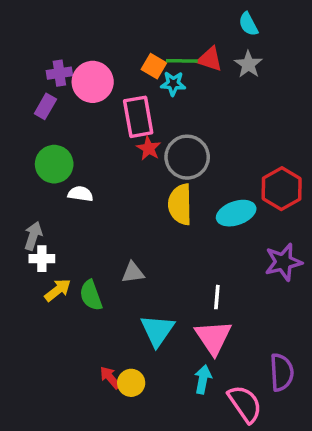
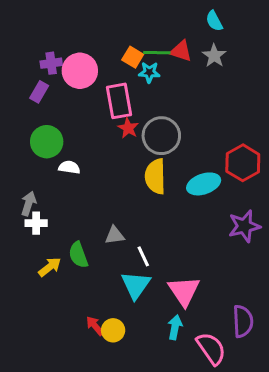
yellow arrow: (58, 290) -> (50, 267), moved
white line: (217, 297) -> (143, 256), moved, turned -30

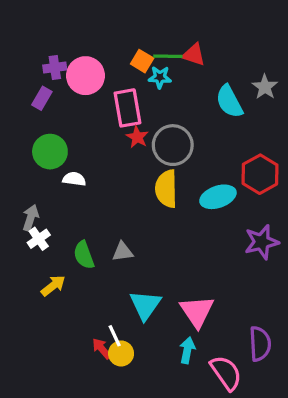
cyan semicircle: (214, 21) -> (229, 101), moved, size x1.5
gray star: (214, 56) -> (265, 87), moved
white cross: (36, 223) -> (39, 239), turned -35
green semicircle: (78, 255) -> (84, 255), moved
white line: (143, 256) -> (115, 336), moved

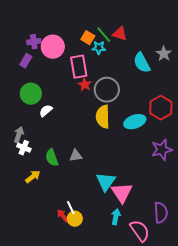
green line: (168, 56) -> (104, 35), turned 48
white semicircle: (74, 179) -> (46, 111), turned -48
white cross: (39, 239) -> (24, 148), turned -32
cyan triangle: (145, 305) -> (106, 182), moved

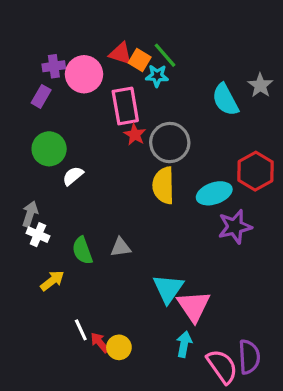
red triangle: (120, 34) -> (121, 54), moved
purple star: (162, 150) -> (235, 227), moved
white line: (71, 208) -> (81, 330), moved
purple semicircle: (161, 213) -> (249, 357), moved

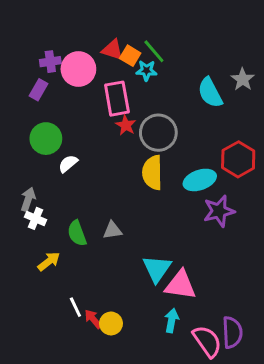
pink triangle: (194, 306) -> (181, 285), turned -48

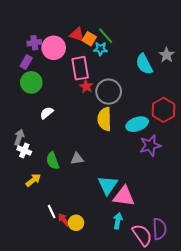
green circle: (46, 139) -> (31, 82), moved

